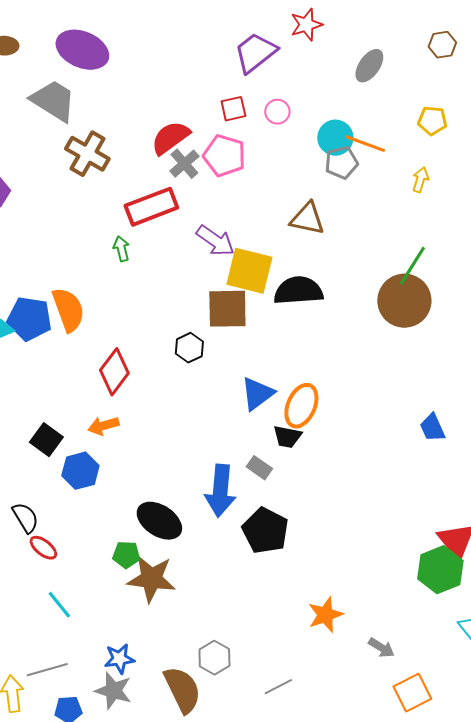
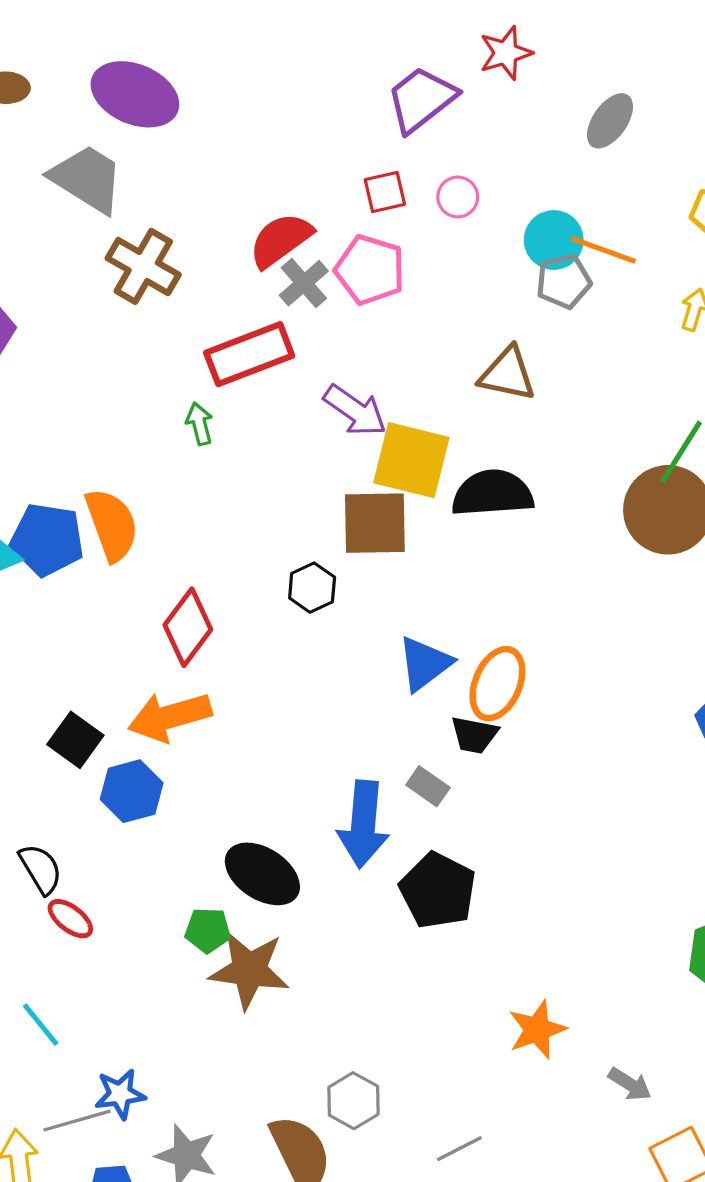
orange arrow: (103, 426) -> (170, 717), size x1.6
cyan line: (59, 605) -> (41, 1025), moved
blue star: (119, 659) -> (120, 1094), moved

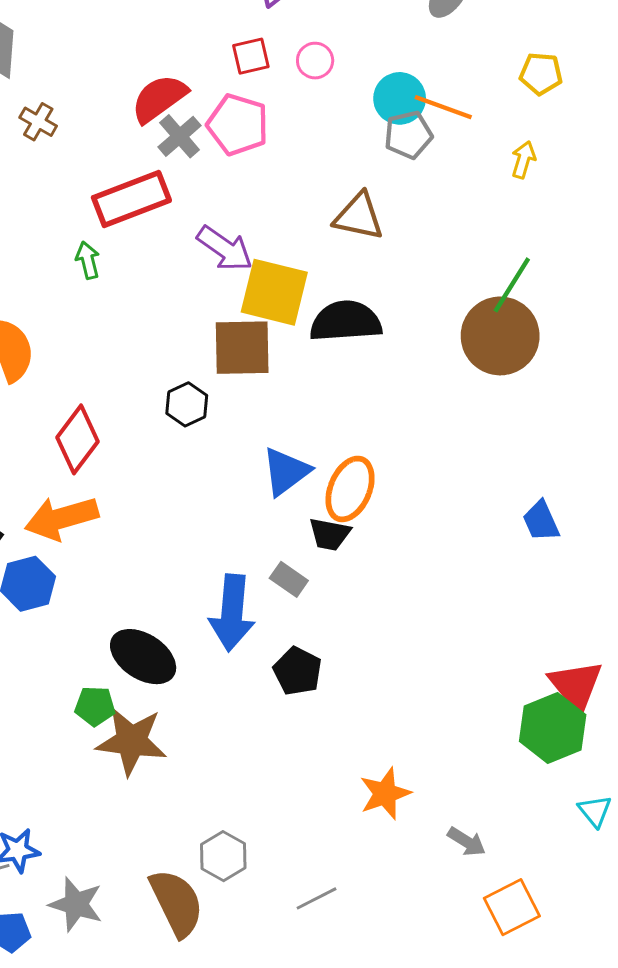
brown cross: (143, 266) -> (38, 122), size x0.6
black pentagon: (438, 890) -> (298, 671), size x0.7

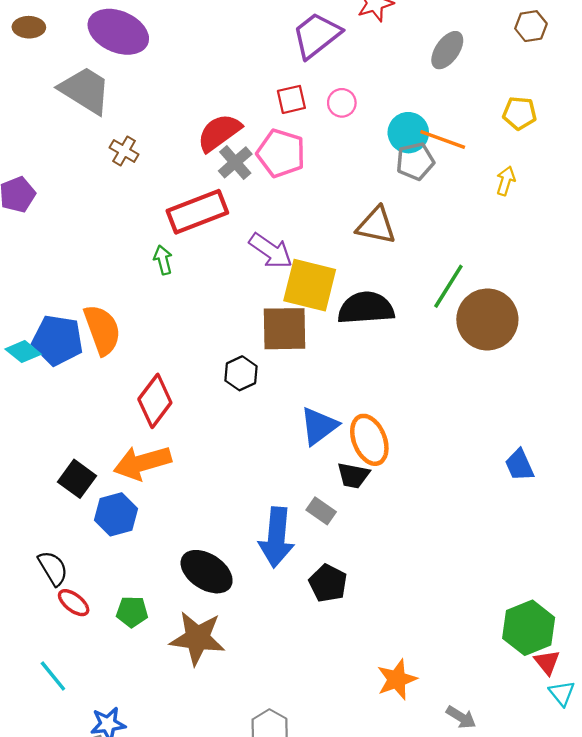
green line: (512, 285) -> (448, 286), moved
orange ellipse: (350, 489) -> (369, 440), turned -45
red triangle: (576, 686) -> (547, 662), moved, size x0.6
green pentagon: (95, 706) -> (132, 612), moved

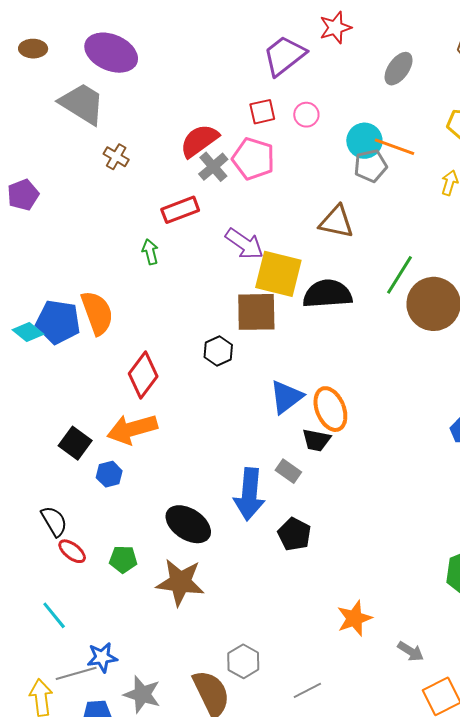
red rectangle: (197, 212) -> (180, 210), size x0.7
blue hexagon: (116, 514) -> (109, 474), size x0.7

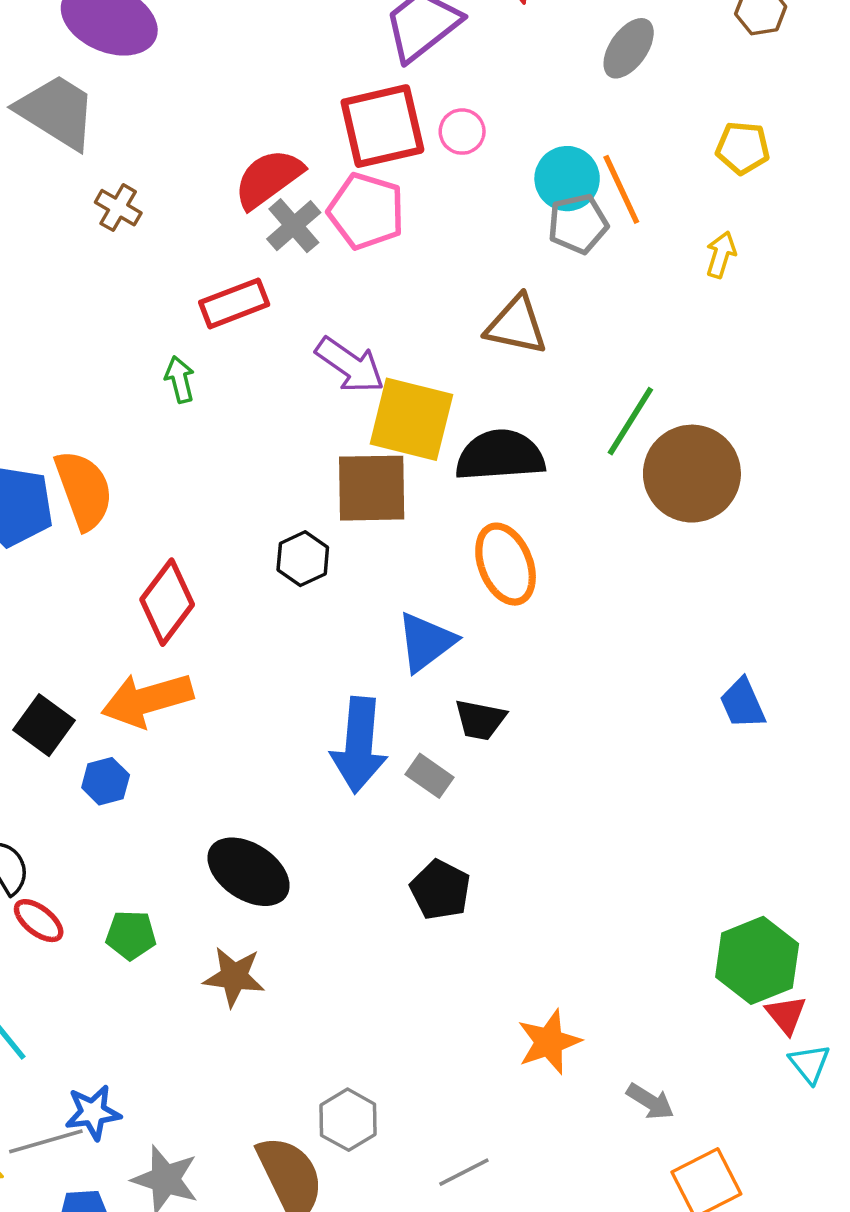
red square: (262, 112) -> (382, 126), size x1.8
orange line: (395, 147) -> (621, 189), turned 45
orange ellipse: (330, 409) -> (506, 564), moved
blue arrow: (249, 494) -> (359, 745), moved
brown star: (180, 582) -> (234, 977), size x0.7

